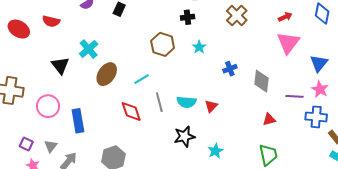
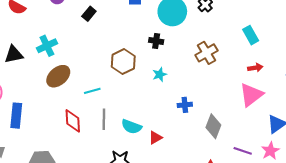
black triangle: (60, 65) -> (14, 55), turned 42

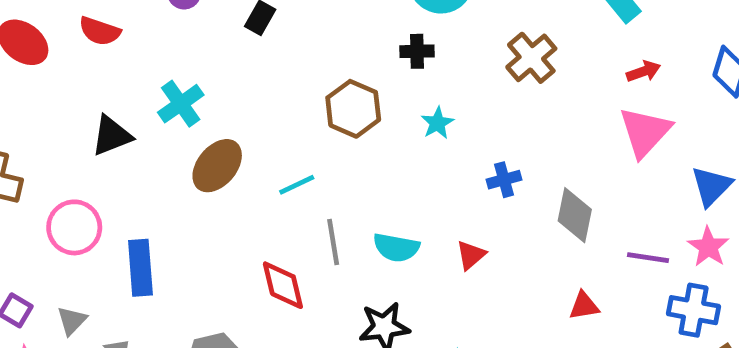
red diamond: (73, 121) -> (283, 285), moved
red triangle: (155, 138) -> (471, 255), moved

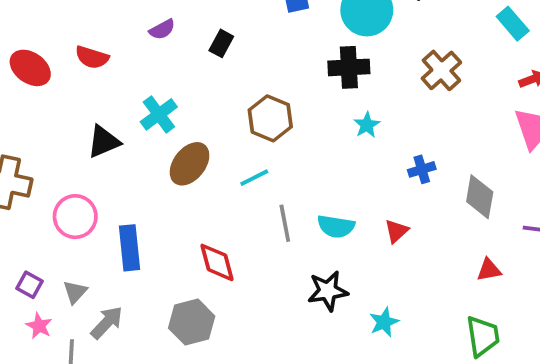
black cross: (417, 51) -> (349, 67), size x1.5
brown hexagon: (353, 109) -> (270, 118), moved
red diamond: (283, 285) -> (217, 262), moved

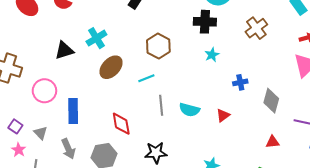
black star: (328, 291) -> (156, 153), moved
gray triangle: (75, 292) -> (41, 133), turned -32
gray arrow: (107, 322) -> (68, 149), moved, turned 108

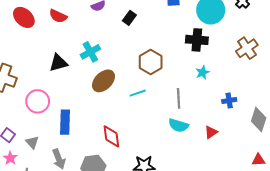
gray line: (161, 105) -> (179, 98), moved

